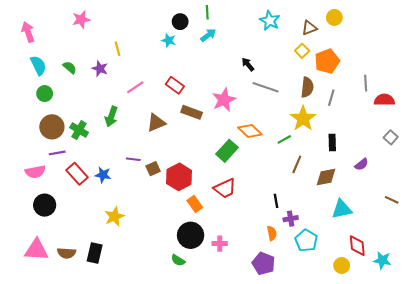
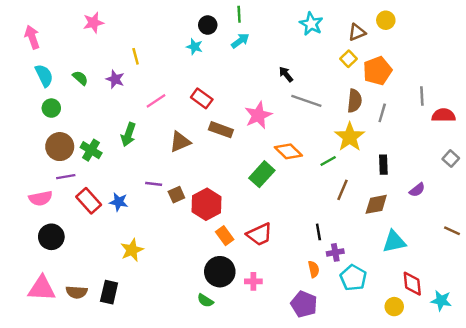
red trapezoid: (225, 188) -> (259, 234), moved

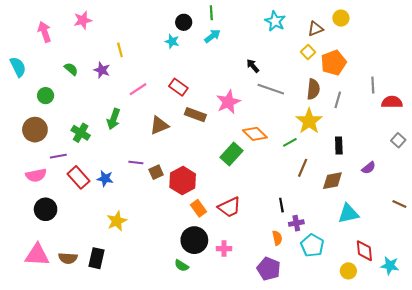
pink arrow: (32, 37) -> (44, 32), moved
cyan semicircle: (44, 76) -> (18, 67), moved
brown circle: (60, 147) -> (35, 130), moved

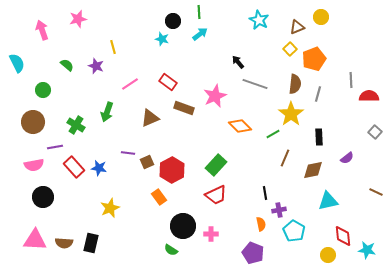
green rectangle: (232, 154) -> (216, 165), moved
orange rectangle: (199, 208) -> (159, 197), moved

